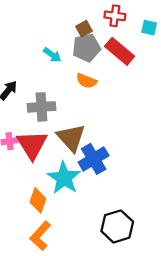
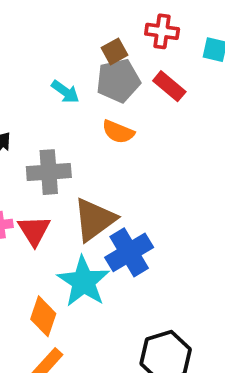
red rectangle: (120, 51) -> (169, 86), size x0.7
brown triangle: (71, 138) -> (94, 220), turned 36
red triangle: (32, 145) -> (34, 230), size x0.7

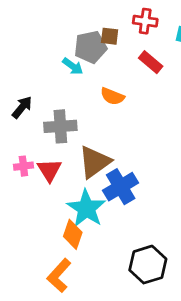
brown square: (115, 51) -> (110, 36), turned 36
gray pentagon: (118, 81) -> (90, 47), moved
orange diamond: (43, 316) -> (73, 234), moved

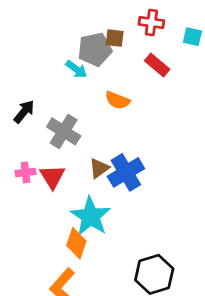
gray cross: (60, 126) -> (64, 131), turned 36
brown triangle: (95, 162) -> (99, 168), size x0.6
blue cross: (121, 187) -> (126, 172), moved

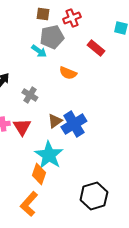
red cross: (151, 22) -> (72, 18), moved, turned -30
brown square: (115, 38) -> (43, 14), moved
gray cross: (64, 131) -> (30, 95), size x0.7

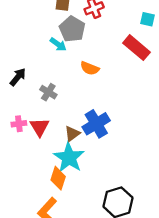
gray pentagon: (52, 37) -> (72, 29), turned -30
red rectangle: (96, 48) -> (136, 48), moved, size x1.4
brown triangle: (55, 121) -> (72, 134), moved

